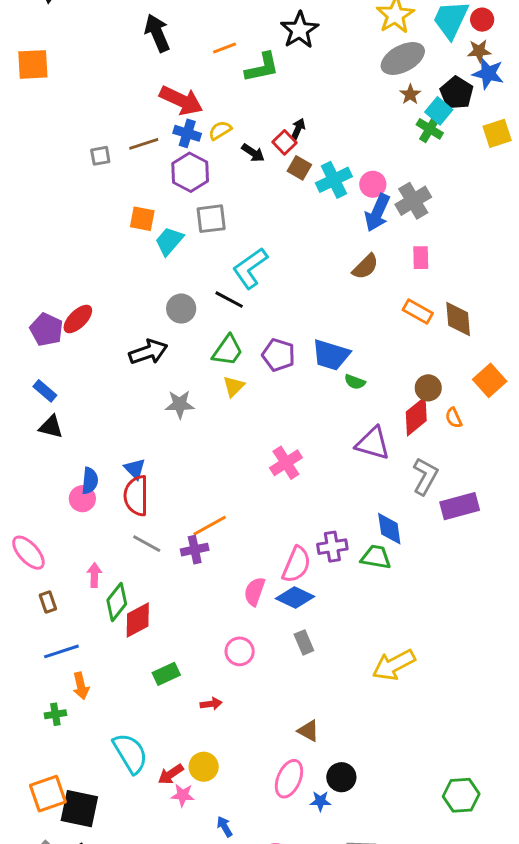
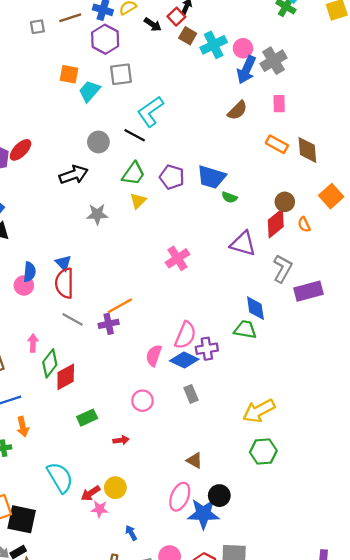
purple cross: (332, 547) -> (207, 349), moved
green hexagon: (461, 795) -> (263, 451), moved
blue star: (320, 801) -> (203, 514), size x2.0

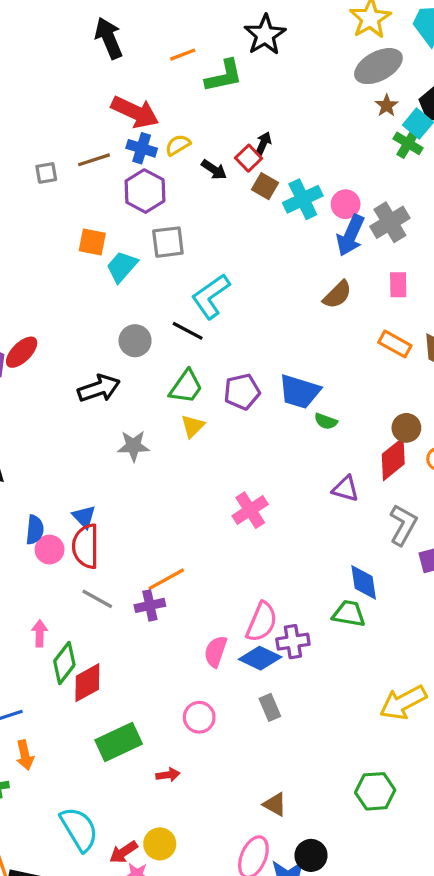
purple pentagon: (172, 177) -> (242, 392), turned -30
purple triangle: (243, 244) -> (346, 489), size x0.7
pink circle: (24, 285) -> (50, 550), moved
yellow arrow: (259, 411) -> (403, 702), moved
green rectangle: (87, 418) -> (119, 742), size x1.5

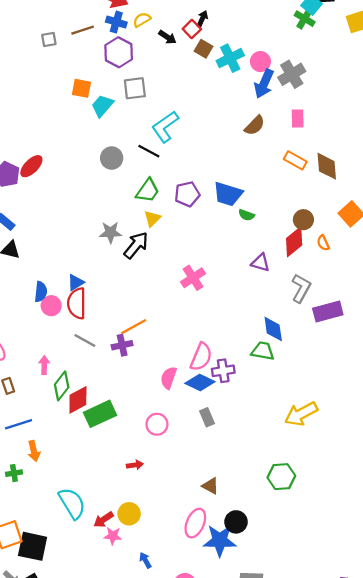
black arrow: (99, 388) -> (136, 245), moved, turned -32
blue triangle: (84, 517) -> (76, 282), turned 42
green rectangle: (119, 742) -> (100, 414), moved

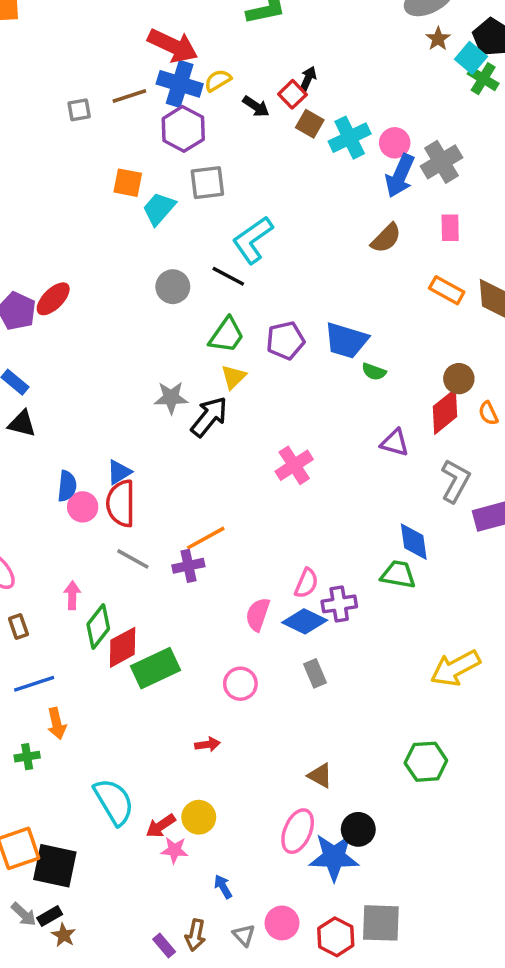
green cross: (305, 19) -> (483, 79), moved
blue cross: (116, 22) -> (180, 84), size x1.4
pink semicircle: (201, 357) -> (306, 583), size x0.7

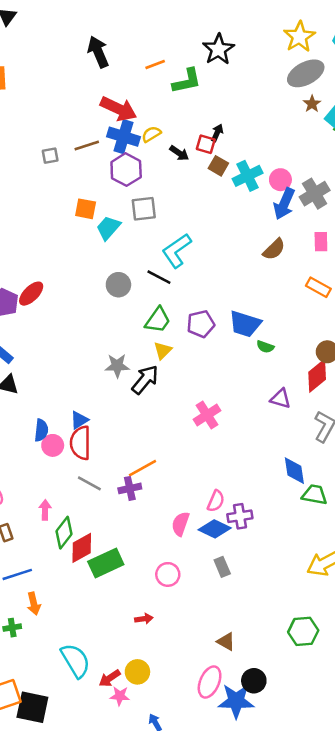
red square: (292, 94) -> (206, 144), turned -30
green trapezoid: (398, 574) -> (315, 495), moved

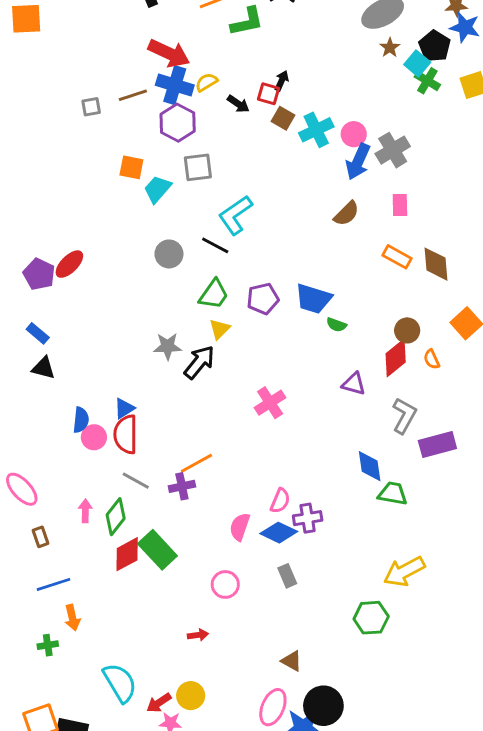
green diamond: (64, 533) -> (116, 517), moved
green rectangle: (106, 563) -> (157, 550), moved, turned 72
green hexagon: (303, 631) -> (371, 618), moved
black circle: (254, 681) -> (323, 706), size x1.4

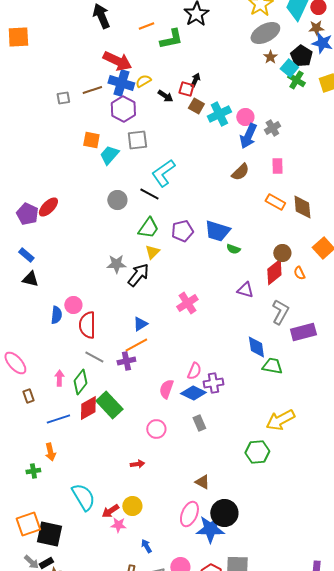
gray cross: (393, 150) -> (272, 128), size x0.7
blue triangle: (124, 408) -> (140, 324), moved
pink circle: (94, 437) -> (73, 305), moved
blue line: (54, 584) -> (58, 419), moved

